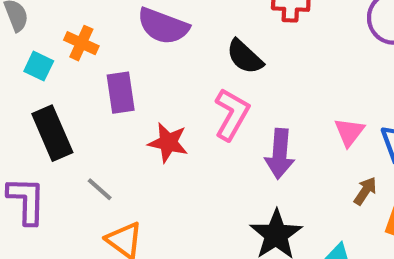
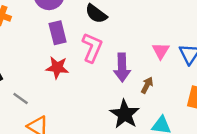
purple rectangle: (121, 93) -> (58, 33), moved
brown arrow: (365, 191) -> (147, 85), moved

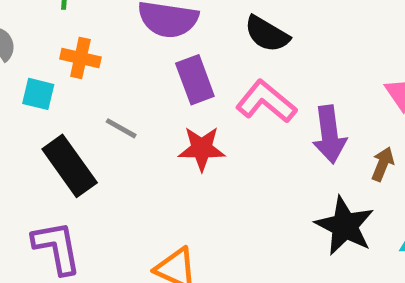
pink L-shape: (92, 48) -> (266, 102), turned -68
gray line: (21, 99) -> (121, 128), moved

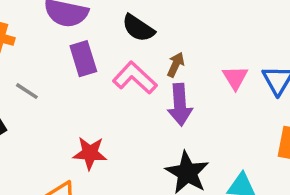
red star: (202, 149) -> (90, 153), moved
brown arrow: (383, 164) -> (176, 65), moved

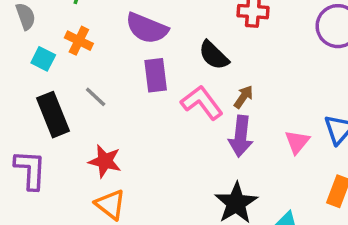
pink triangle: (235, 78) -> (297, 142), moved
red star: (90, 153) -> (105, 161), moved

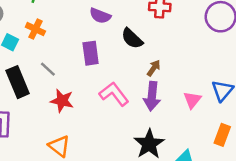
purple semicircle: (147, 28) -> (100, 16), moved, size x0.7
pink L-shape: (202, 103) -> (114, 94), moved
red star: (105, 161) -> (62, 101), moved

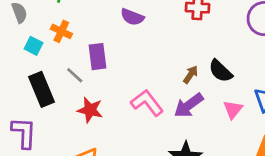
black semicircle: (132, 38) -> (220, 71), moved
purple rectangle: (91, 53) -> (97, 57), moved
purple arrow: (152, 96) -> (189, 105), turned 48

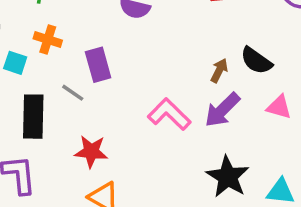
black rectangle: (41, 89) -> (33, 117), turned 32
red star: (90, 110) -> (91, 151), moved
pink triangle: (233, 110) -> (279, 107), turned -45

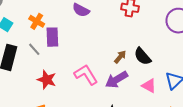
orange cross: (48, 40) -> (37, 21), moved
red star: (91, 151) -> (47, 80), moved

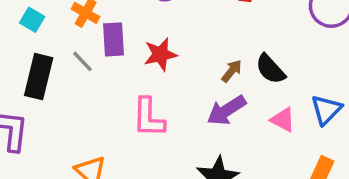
pink L-shape: (86, 75) -> (149, 117), moved, turned -145
red star: (47, 80) -> (160, 54), moved, turned -30

